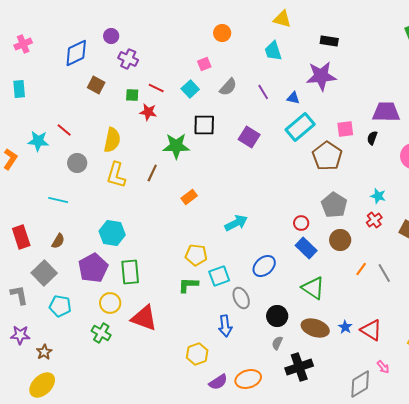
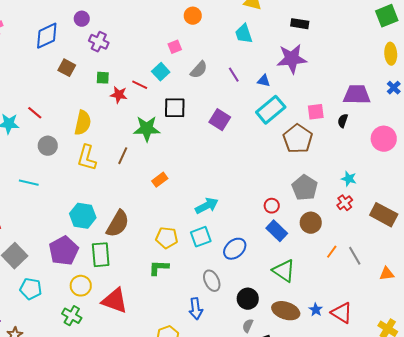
red line: (156, 88) -> (140, 85), moved
brown semicircle: (58, 241) -> (118, 224), moved, size x1.8
cyan square: (219, 276) -> (201, 237), moved

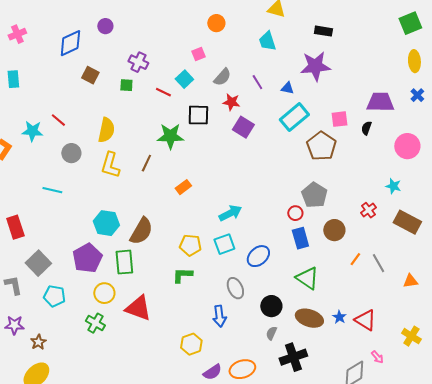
purple cross: (99, 42) -> (138, 62), moved
red star: (119, 95) -> (231, 102), moved
cyan star: (349, 179) -> (393, 186), moved
gray pentagon: (305, 188) -> (314, 195), moved
blue rectangle: (277, 231) -> (300, 238), turned 30

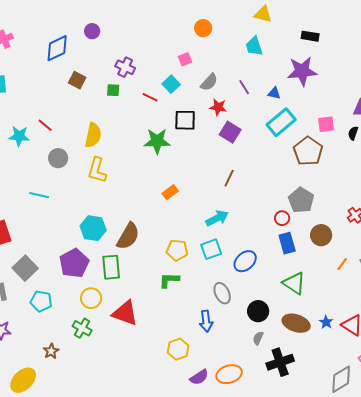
brown line: (146, 163) -> (229, 178), moved
brown star: (38, 342) -> (51, 351), moved

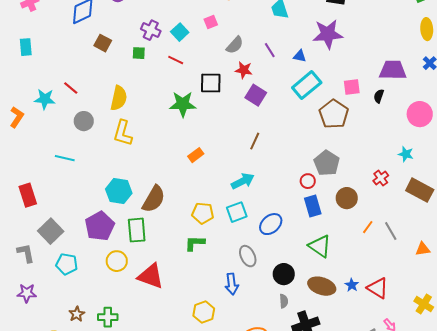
cyan square: (171, 84) -> (180, 32), moved
green cross: (82, 328) -> (108, 317), moved, turned -30
gray semicircle: (258, 338) -> (284, 301), turned 152

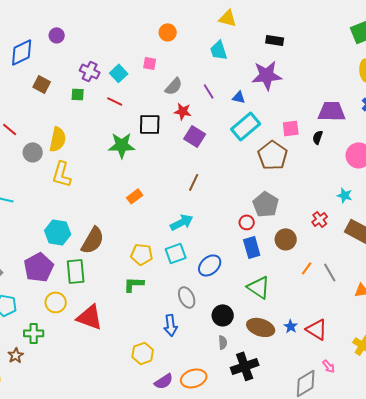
pink square: (211, 22) -> (150, 63), turned 32
gray circle: (84, 121) -> (33, 152), moved
green cross: (108, 317) -> (34, 333), moved

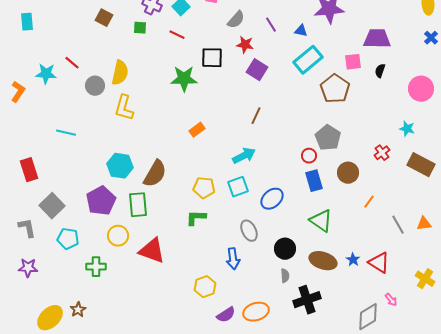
purple trapezoid: (332, 111) -> (377, 39), moved
gray line: (330, 272) -> (398, 225), moved
brown star: (16, 355) -> (78, 310), moved

